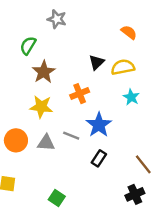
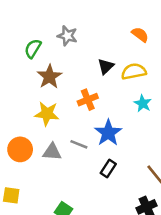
gray star: (57, 19) -> (67, 36), moved

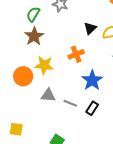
brown star: (49, 77) -> (34, 36), moved
gray line: (79, 144) -> (70, 103), moved
orange circle: (20, 149) -> (23, 76), moved

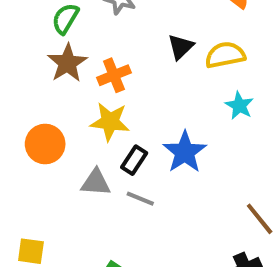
orange cross: (76, 54) -> (114, 75), moved
yellow star: (44, 65) -> (110, 122), moved
black rectangle: (92, 108) -> (134, 160), moved

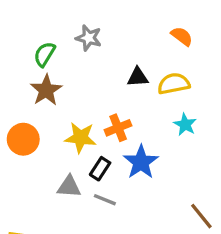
black triangle: (181, 47) -> (138, 77), turned 40
orange cross: (114, 75) -> (118, 128), moved
orange circle: (45, 144) -> (23, 139), moved

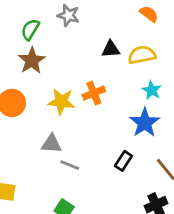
blue star: (141, 162) -> (145, 123), moved
black rectangle: (100, 169) -> (123, 161), moved
gray line: (105, 200) -> (70, 165), moved

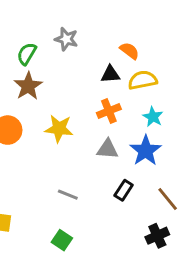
orange semicircle: (149, 14) -> (129, 51), moved
orange cross: (94, 93) -> (109, 111), moved
gray triangle: (51, 144) -> (107, 149), moved

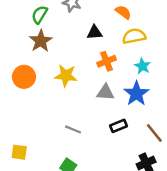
black triangle: (110, 74) -> (95, 33), moved
black rectangle: (124, 190) -> (118, 126), turned 35

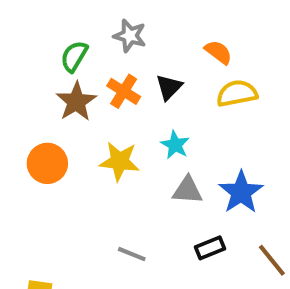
black triangle: (95, 33) -> (169, 87), turned -42
orange cross: (107, 61) -> (124, 91), moved, turned -36
cyan star: (142, 66) -> (175, 145), moved

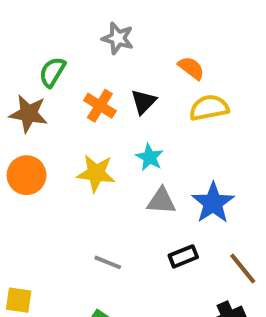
gray star: (130, 36) -> (118, 38), moved
brown star: (76, 102) -> (29, 114), moved, turned -30

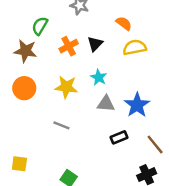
orange cross: (100, 106) -> (69, 46), turned 30
gray line: (108, 262) -> (61, 125), moved

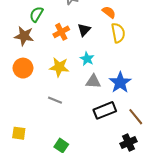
yellow semicircle: (135, 47) -> (118, 33), turned 90
black rectangle: (119, 137) -> (105, 110), size x1.5

